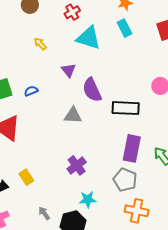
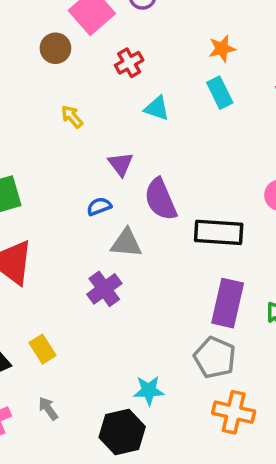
cyan triangle: (89, 38) -> (157, 108), size x0.6
blue semicircle: (31, 91) -> (99, 206), moved
purple cross: (77, 165) -> (104, 289), moved
gray arrow: (44, 213) -> (48, 409), moved

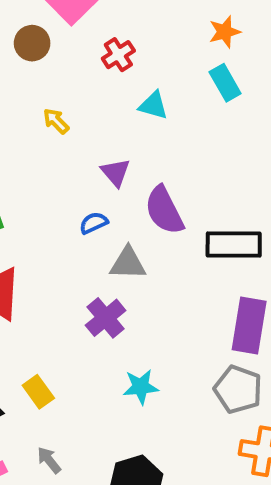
cyan star: (149, 390) -> (141, 387), moved

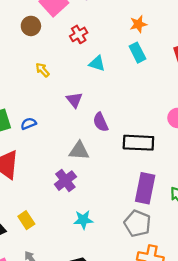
purple semicircle: (164, 210) -> (101, 122), size x0.7
blue semicircle: (94, 223) -> (29, 124), moved

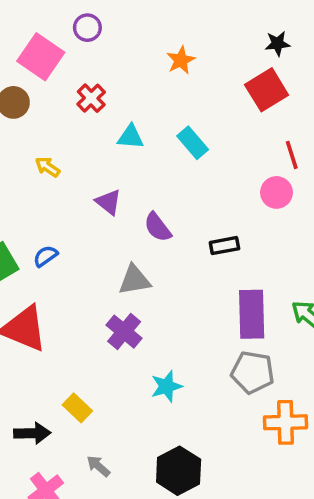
cyan rectangle: (137, 53) -> (193, 143), moved
black rectangle: (138, 143) -> (224, 246), size x0.6

